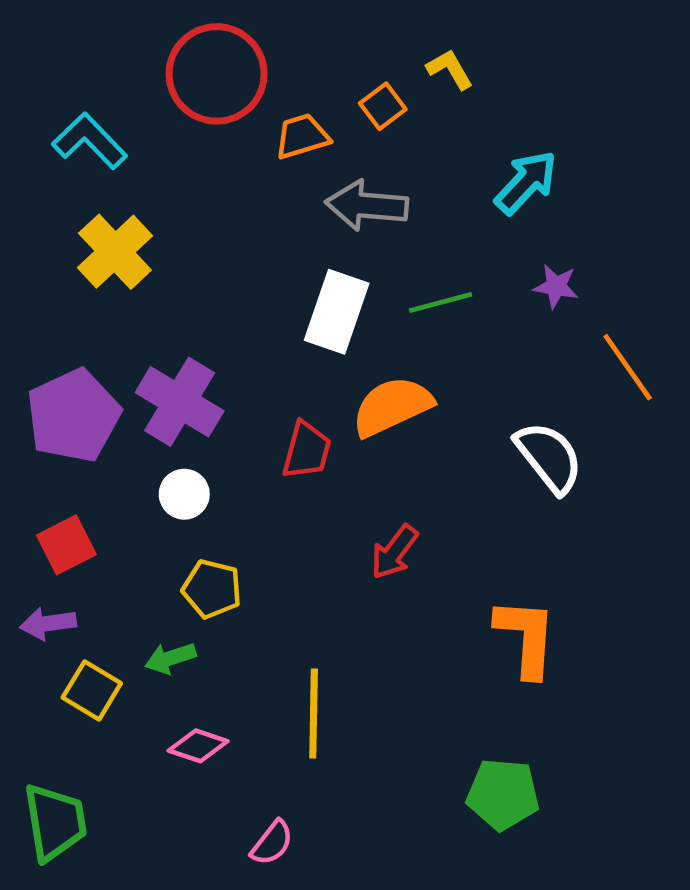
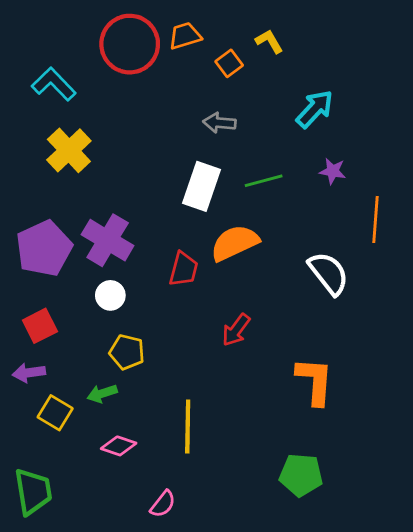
orange trapezoid: (302, 136) -> (185, 36), moved
gray arrow: (367, 206) -> (219, 123), size x0.7
orange line: (628, 367) -> (376, 219), turned 39

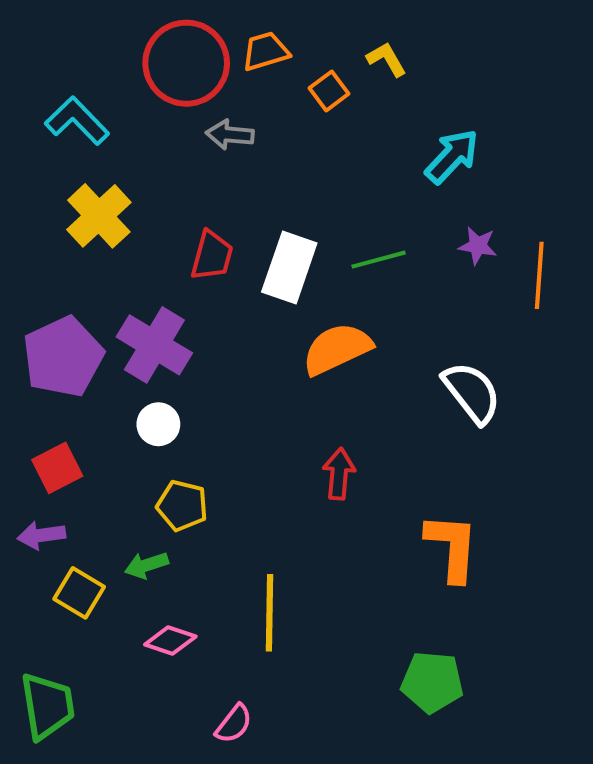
gray arrow: (219, 123) -> (230, 135), moved
orange line: (376, 219) -> (539, 275), moved
red trapezoid: (184, 269) -> (212, 256), moved
red arrow: (236, 330) -> (339, 474), turned 148

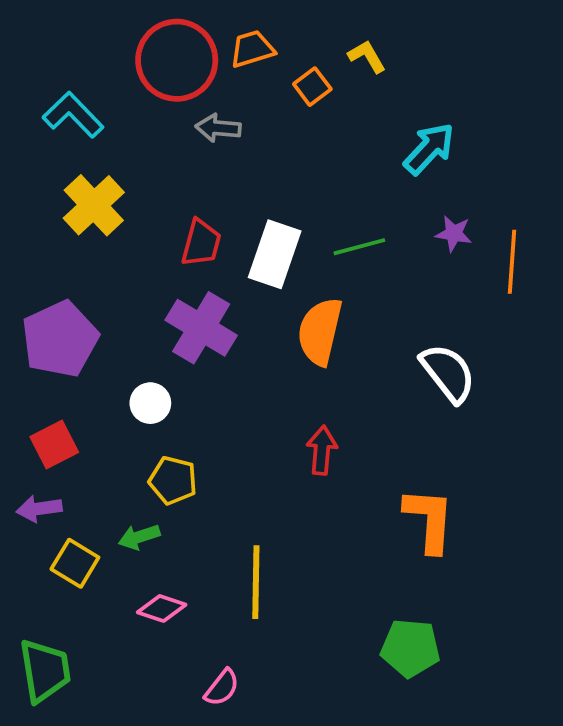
purple cross: (154, 345) -> (201, 328), moved
orange semicircle: (337, 349) -> (320, 332), turned -52

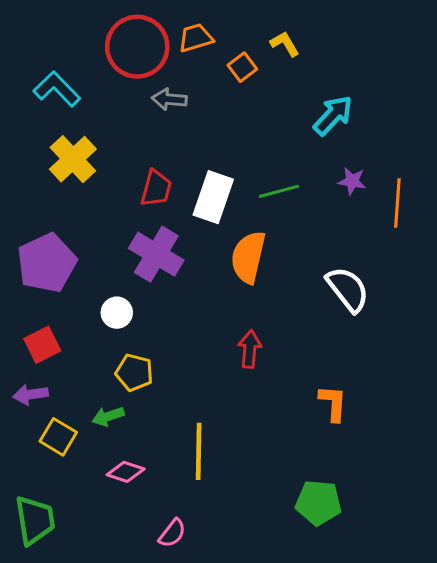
orange L-shape: (429, 520) -> (333, 403), size x0.7

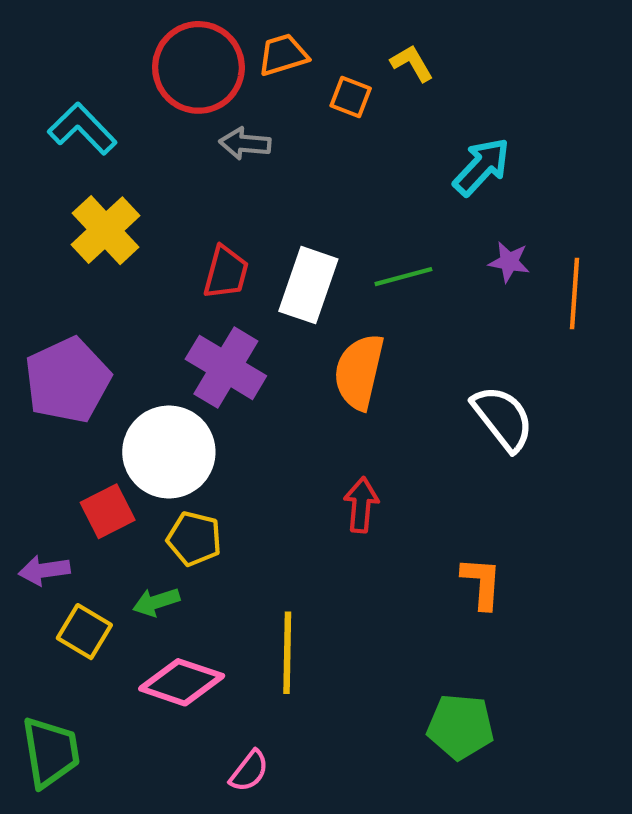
orange square: (242, 67) -> (351, 97), turned -32
white circle: (117, 313) -> (169, 452), size x2.0
red square: (42, 345) -> (108, 511), moved
pink diamond: (126, 472) -> (182, 682), size x1.5

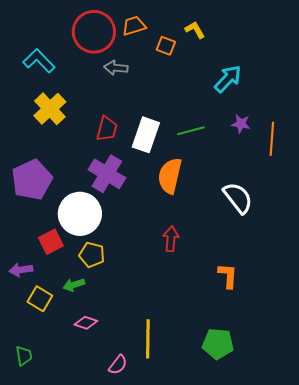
yellow line: (287, 653) -> (148, 339), moved
pink diamond: (182, 682) -> (86, 323), size x0.6
green trapezoid: (51, 752) -> (24, 356), size x0.6

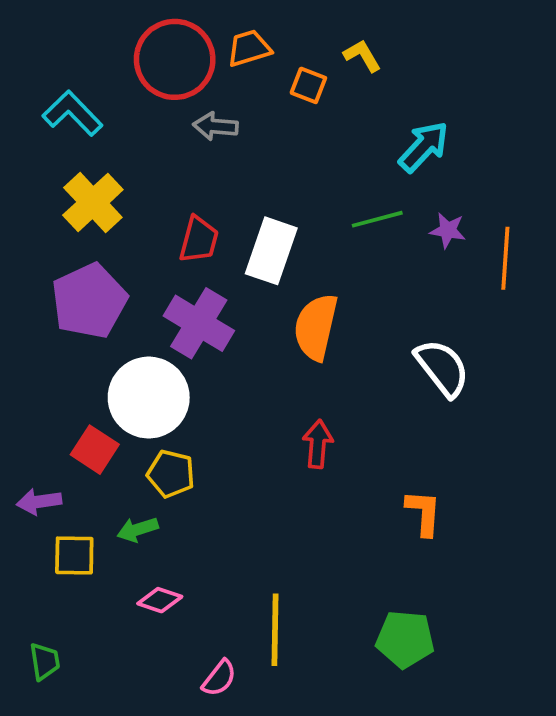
green line: (191, 131) -> (377, 219), moved
purple pentagon: (32, 180) -> (89, 301), moved
red square: (51, 242) -> (95, 450), turned -30
yellow square: (40, 299) -> (74, 555), turned -30

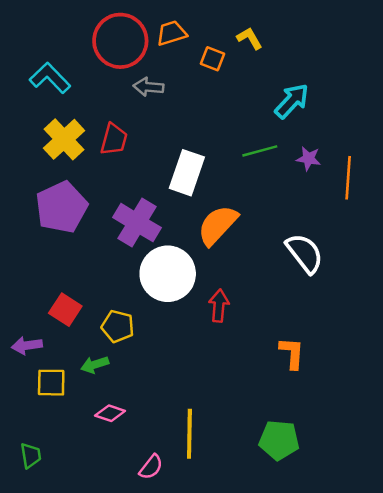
red trapezoid: (199, 240) -> (114, 139), moved
orange semicircle: (316, 327) -> (218, 225), turned 30
white circle: (149, 398) -> (168, 274), moved

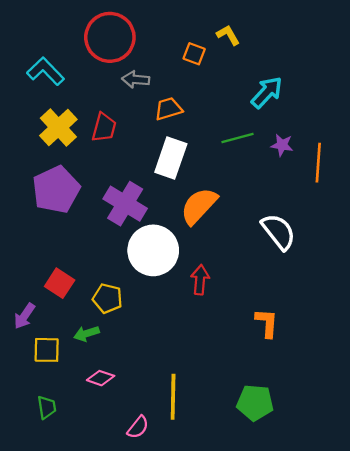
orange trapezoid: (172, 33) -> (168, 109), moved
purple arrow: (27, 345) -> (24, 316), turned -48
green trapezoid: (31, 455) -> (47, 407), moved

